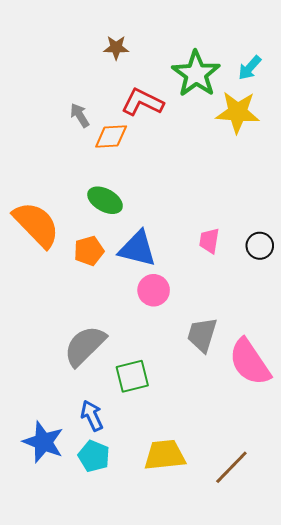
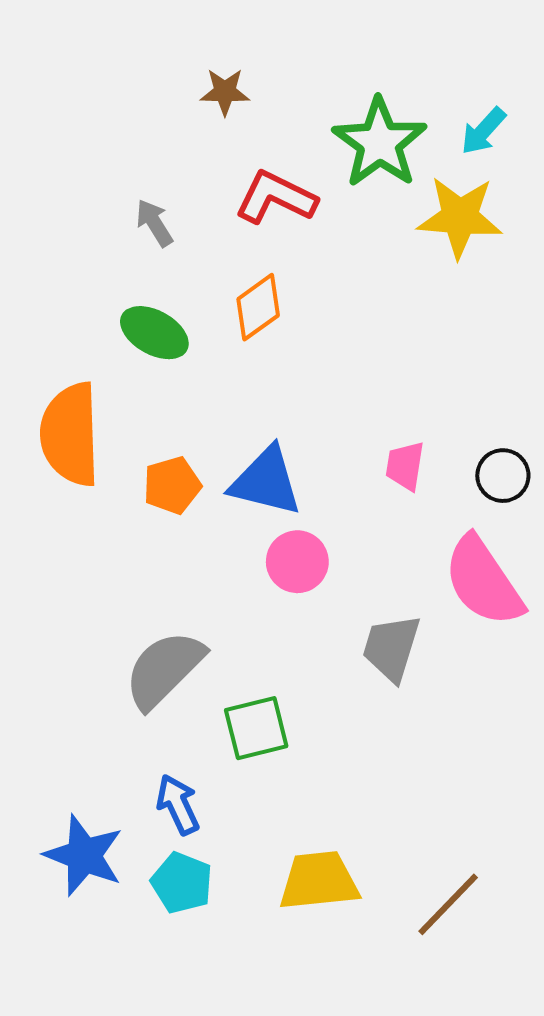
orange diamond: (111, 137) -> (258, 307), moved, turned -32
green ellipse: (105, 200) -> (154, 333), moved
orange semicircle: (36, 225) -> (70, 434), turned -138
pink semicircle: (250, 362) -> (483, 581), moved

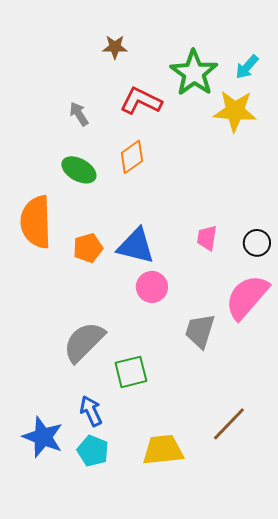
pink semicircle: (483, 581) -> (247, 297), turned 75
brown line: (448, 904) -> (229, 424), moved

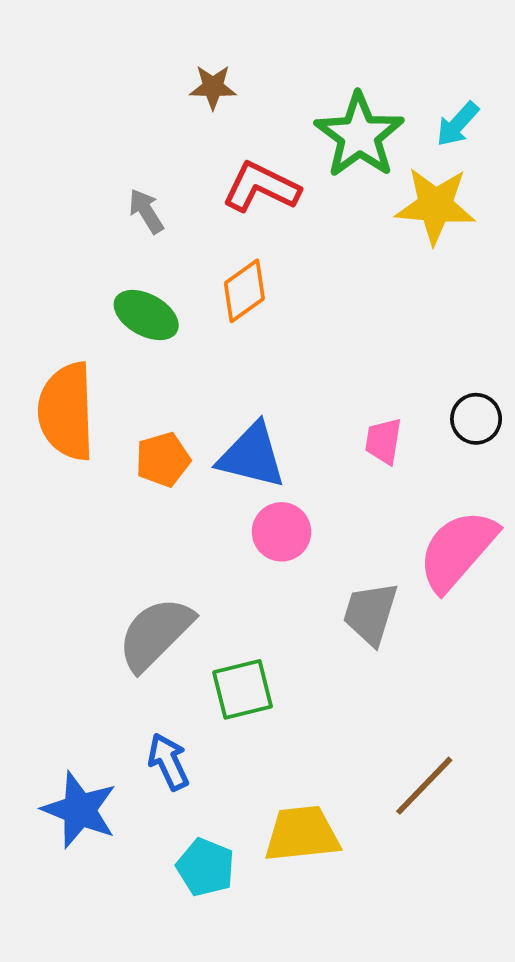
black circle: (257, 243) -> (476, 419), moved
cyan pentagon: (93, 451) -> (205, 867), moved

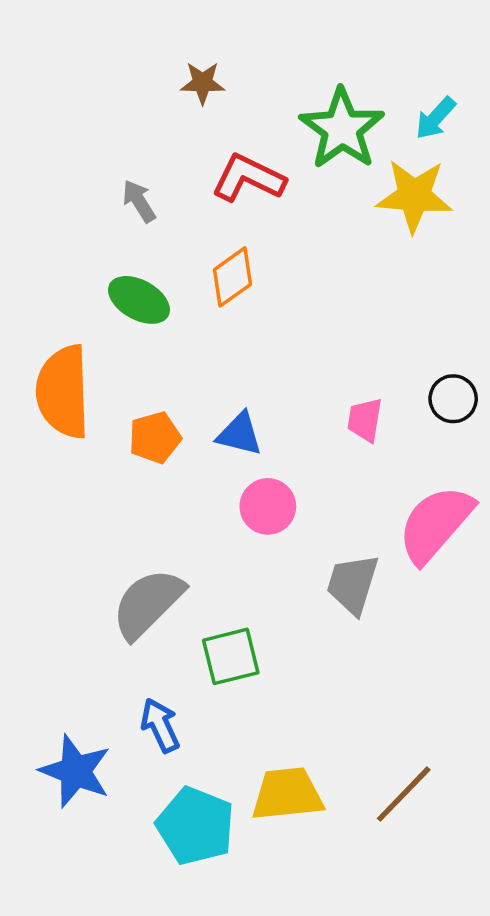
blue triangle: (252, 456) -> (240, 434), size x0.7
brown line: (424, 786) -> (404, 794), moved
cyan pentagon: (205, 867) -> (195, 826), size x1.4

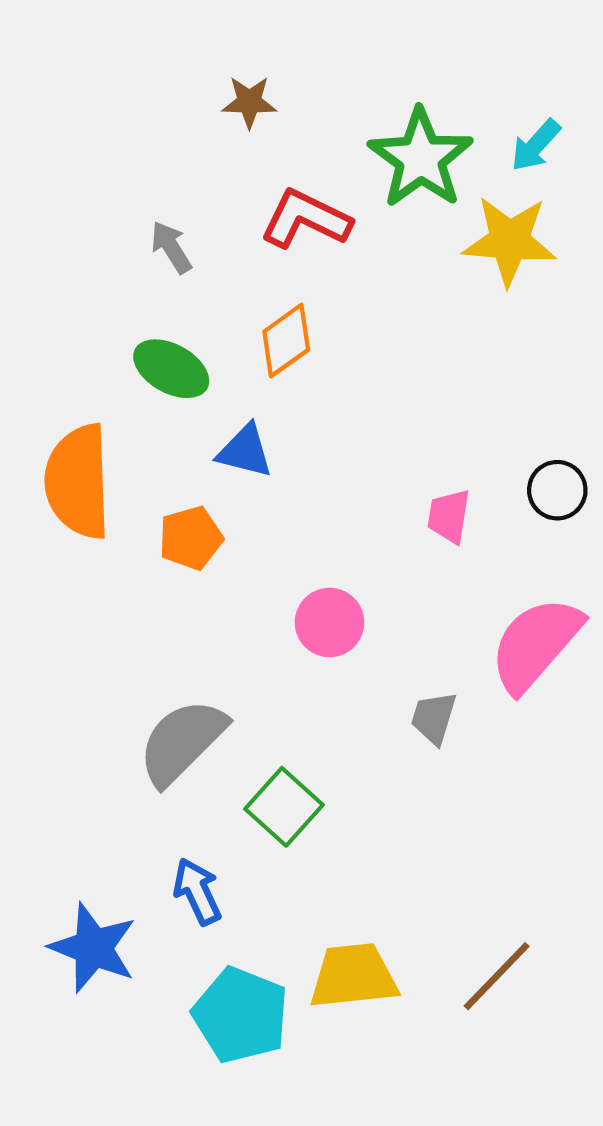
blue triangle: (240, 434) -> (245, 451), moved
gray trapezoid: (353, 584) -> (434, 718), size x0.7
green square: (231, 656) -> (284, 807), turned -34

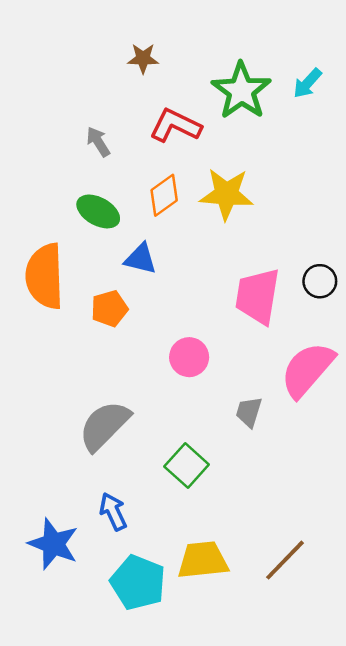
yellow star: (510, 241) -> (226, 194), moved
pink trapezoid: (449, 516) -> (258, 296), size x1.8
green square: (284, 807) -> (187, 465), moved

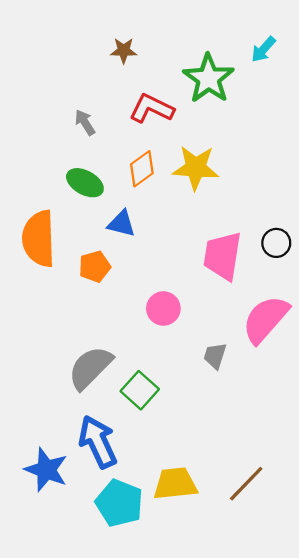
cyan arrow: (307, 83) -> (263, 49), moved
green square: (187, 465) -> (140, 390), moved
blue arrow: (113, 512) -> (98, 442), size x1.6

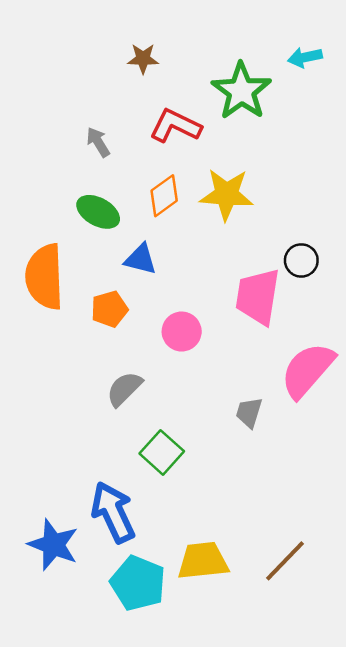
cyan arrow: (263, 49) -> (305, 57), turned 36
black circle: (276, 243) -> (301, 260), moved
pink circle: (163, 308) -> (182, 332), moved
gray semicircle: (90, 368) -> (124, 389), moved, size x0.7

